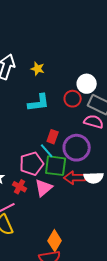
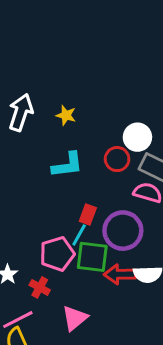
cyan line: (47, 151) -> (79, 235), turned 70
pink triangle: (44, 188) -> (75, 318), moved

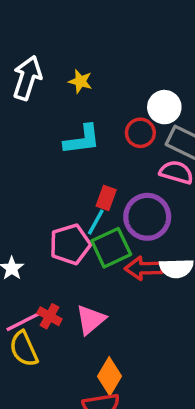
green square: (92, 257) -> (111, 248), turned -32
red cross: (40, 287) -> (49, 316), moved

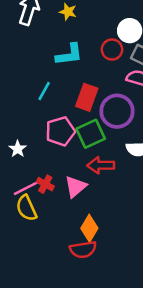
red rectangle: (106, 198) -> (87, 97), size x1.5
cyan line: (96, 222) -> (44, 91), moved
red arrow: (144, 268) -> (101, 165), moved

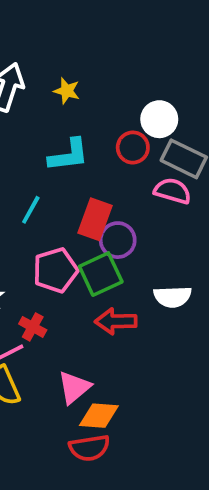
purple circle: (117, 111) -> (118, 240), moved, size x0.7
red cross: (45, 184) -> (33, 327), moved
pink triangle: (75, 187) -> (74, 387), moved
orange diamond: (89, 228) -> (99, 416), turned 64

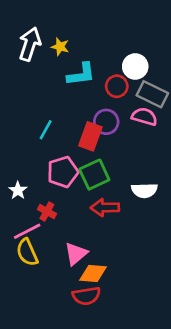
yellow star: (67, 91) -> (60, 47), moved
cyan L-shape: (69, 155) -> (81, 74), moved
purple circle: (118, 240) -> (106, 122), moved

